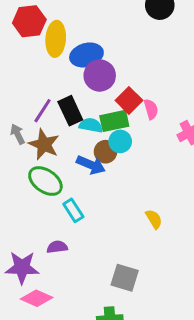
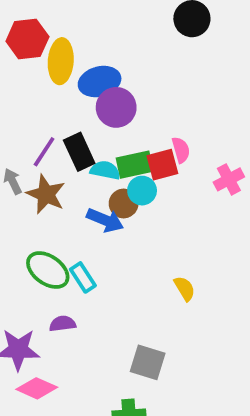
red square: (129, 100) -> (162, 165), moved, turned 30
green ellipse: (45, 181) -> (48, 270), moved

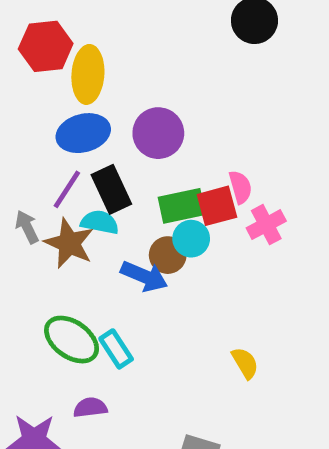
blue ellipse: (100, 82) -> (83, 133), moved
cyan semicircle: (105, 170) -> (100, 222), moved
pink cross: (229, 179) -> (266, 225), moved

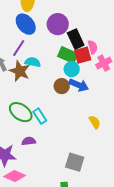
blue ellipse: (83, 133) -> (26, 24), turned 65
black rectangle: (111, 189) -> (76, 39), moved
green rectangle: (182, 206) -> (68, 55), turned 36
brown circle: (168, 255) -> (62, 86), moved
blue arrow: (144, 276) -> (79, 85), moved

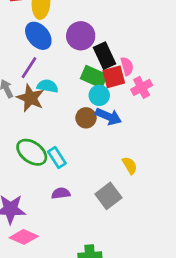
purple semicircle: (29, 141) -> (61, 193), moved
gray square: (75, 162) -> (108, 196), moved, turned 36

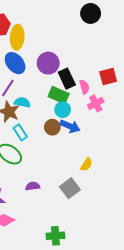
red square: (114, 77) -> (108, 77), moved
cyan rectangle: (57, 158) -> (20, 132), moved
yellow semicircle: (130, 165) -> (86, 164), turned 64

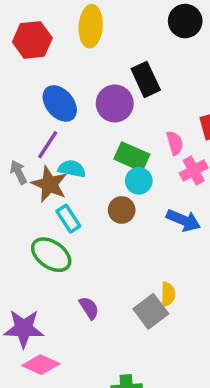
yellow ellipse: (17, 37) -> (91, 26), moved
black rectangle: (67, 79) -> (146, 79), moved
blue arrow: (70, 126) -> (183, 220), moved
yellow semicircle: (86, 164) -> (168, 294), moved, turned -32
purple semicircle: (33, 186) -> (89, 308), turned 64

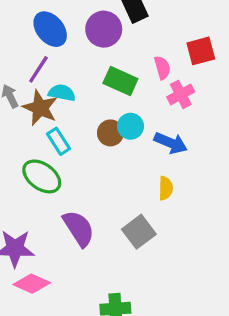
cyan circle: (139, 181) -> (131, 126), moved
yellow semicircle: (168, 294) -> (166, 188), moved
purple semicircle: (89, 308) -> (79, 228), size x1.6

